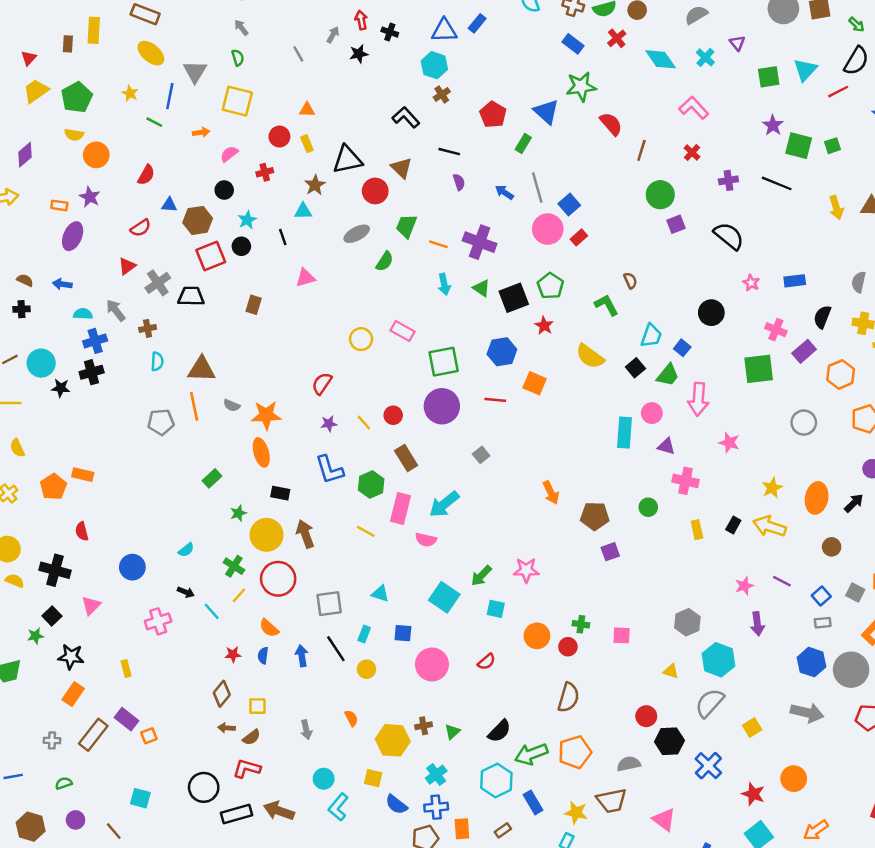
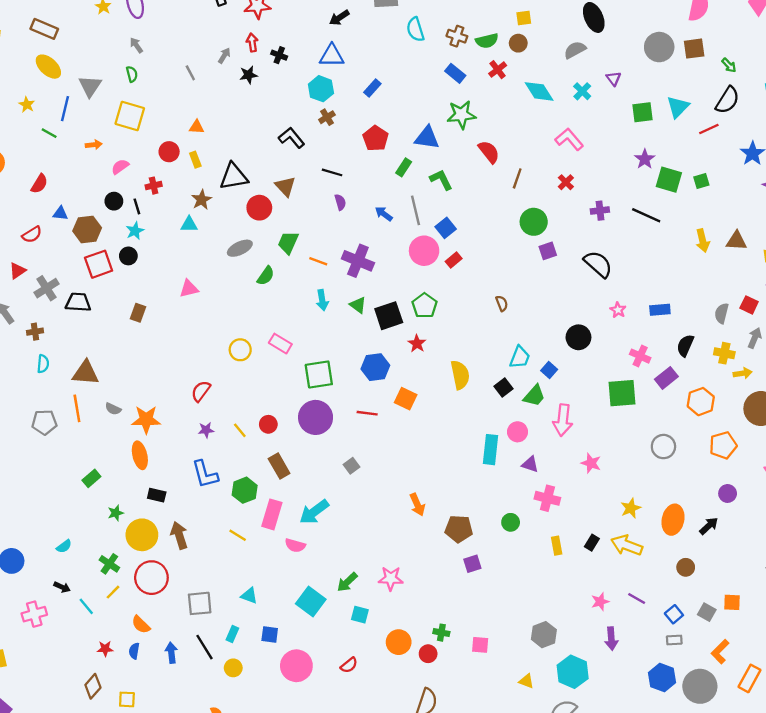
blue rectangle: (477, 23) -> (372, 88), moved
blue triangle: (546, 112) -> (427, 138), turned -36
black line: (283, 237) -> (137, 206), moved
green L-shape: (606, 305) -> (441, 180), moved
yellow semicircle: (590, 356) -> (460, 375), turned -140

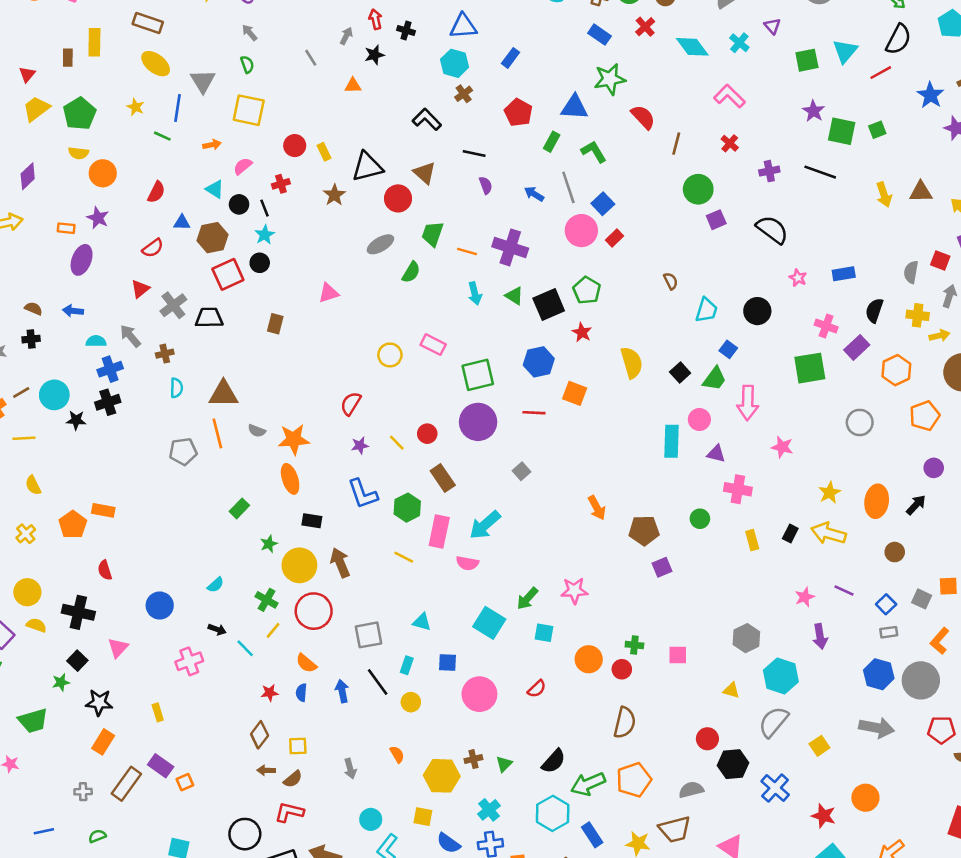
orange triangle: (197, 127) -> (353, 85), moved
cyan triangle: (189, 224) -> (215, 189), moved, turned 36
cyan trapezoid: (520, 357) -> (706, 310), moved

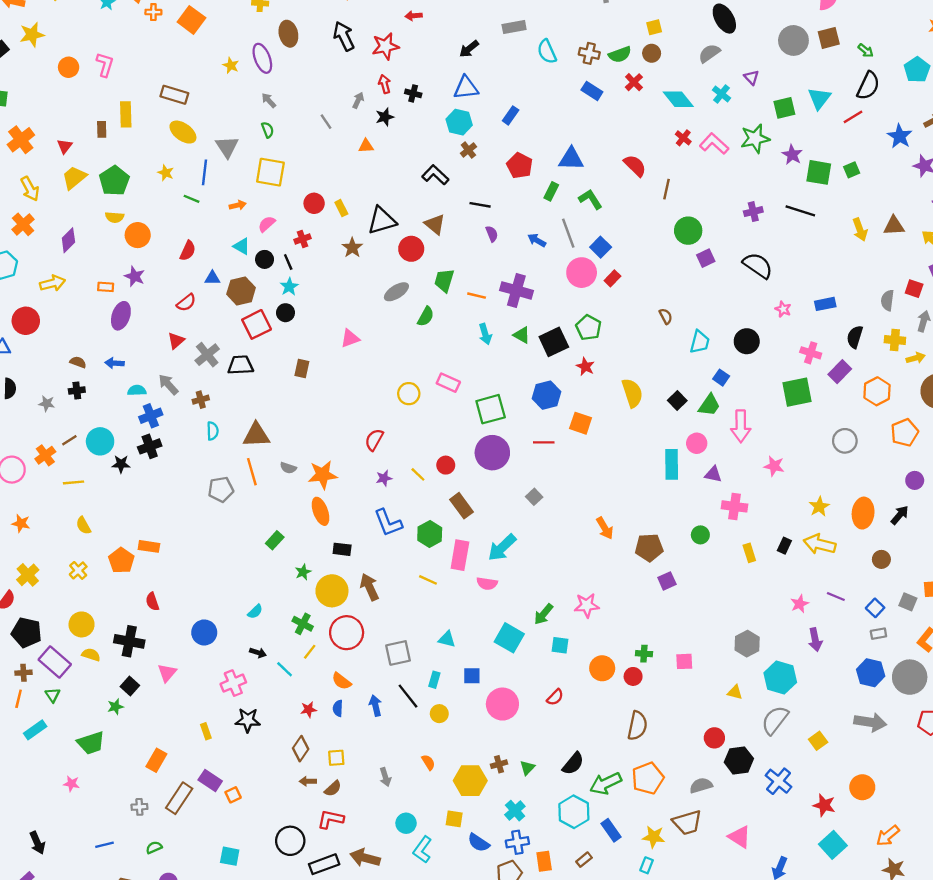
green star: (610, 79) -> (755, 139), moved
red cross: (730, 143) -> (683, 138), moved
black star: (99, 703) -> (248, 720), moved

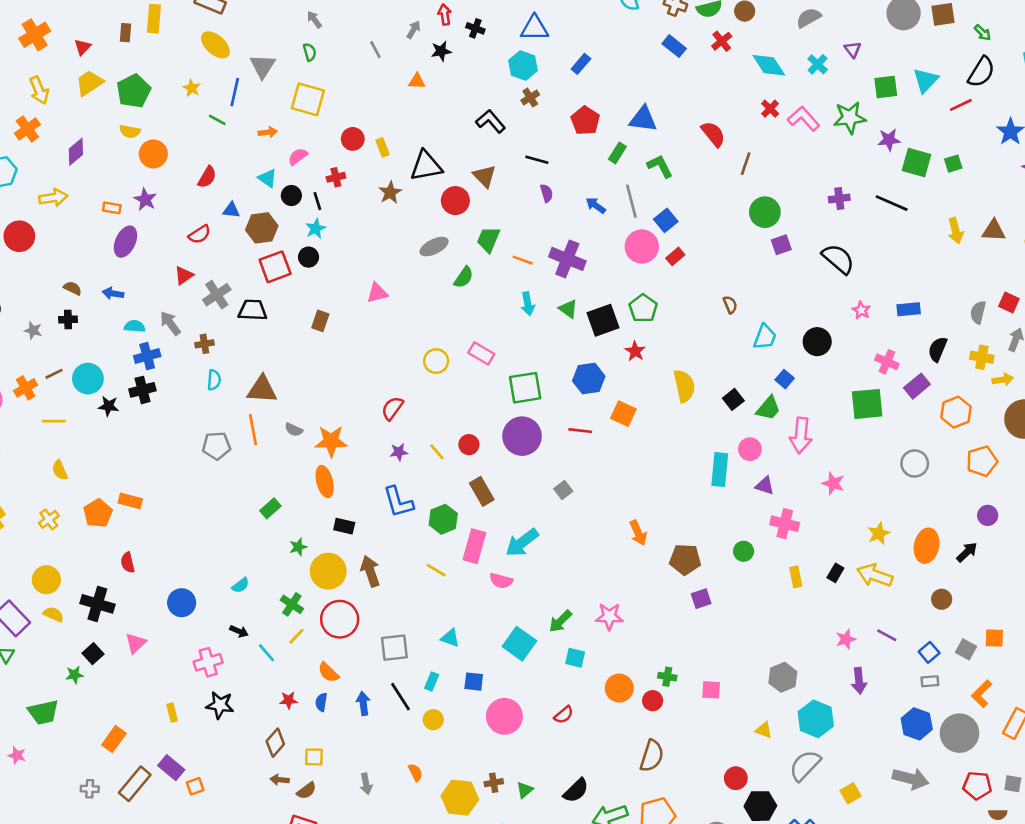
purple star: (792, 155) -> (889, 140), turned 30

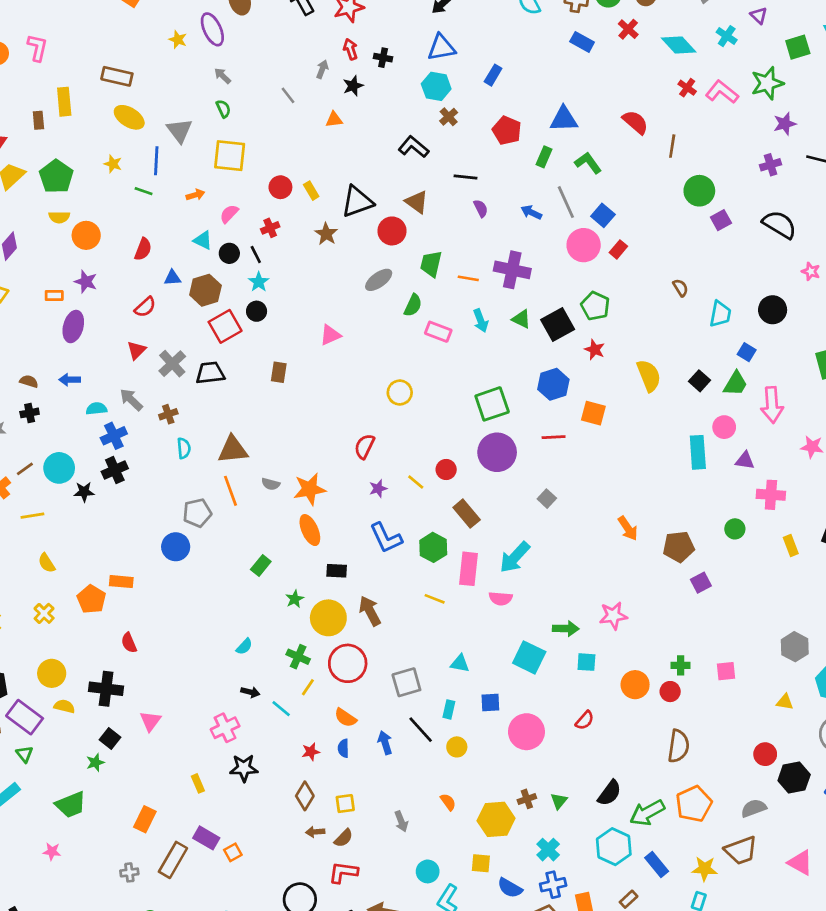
purple star: (889, 140) -> (785, 124), moved
pink rectangle: (481, 353) -> (438, 332), moved
blue circle: (182, 603) -> (176, 547), moved
green arrow: (560, 621) -> (566, 629), turned -125

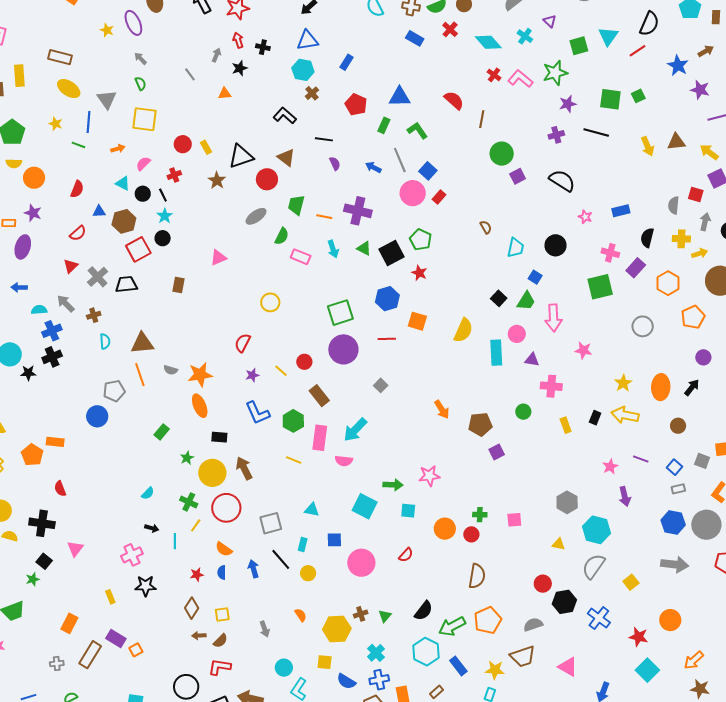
yellow semicircle: (649, 376) -> (463, 330), moved, turned 45
cyan line: (281, 709) -> (175, 541), turned 49

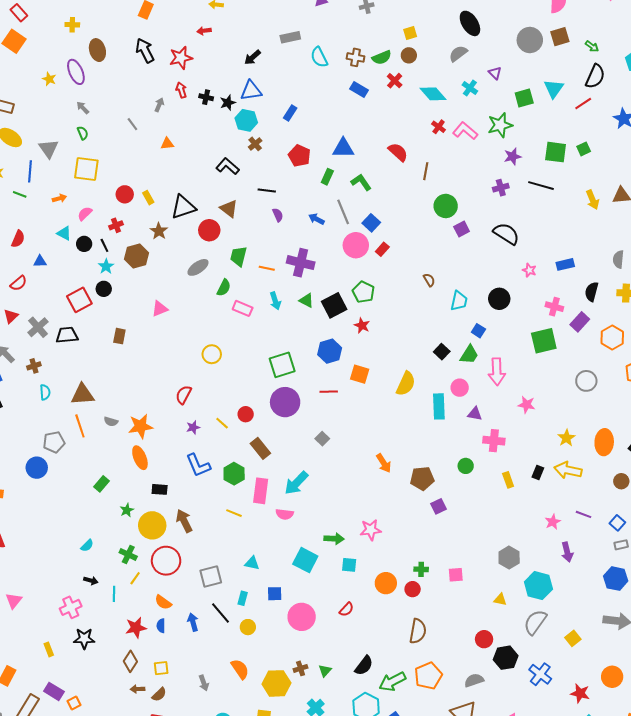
black star: (240, 68) -> (228, 103), moved
brown hexagon: (124, 221) -> (137, 256), moved
red star: (197, 575) -> (136, 628), size x1.5
orange semicircle: (301, 615) -> (240, 669), size x1.5

